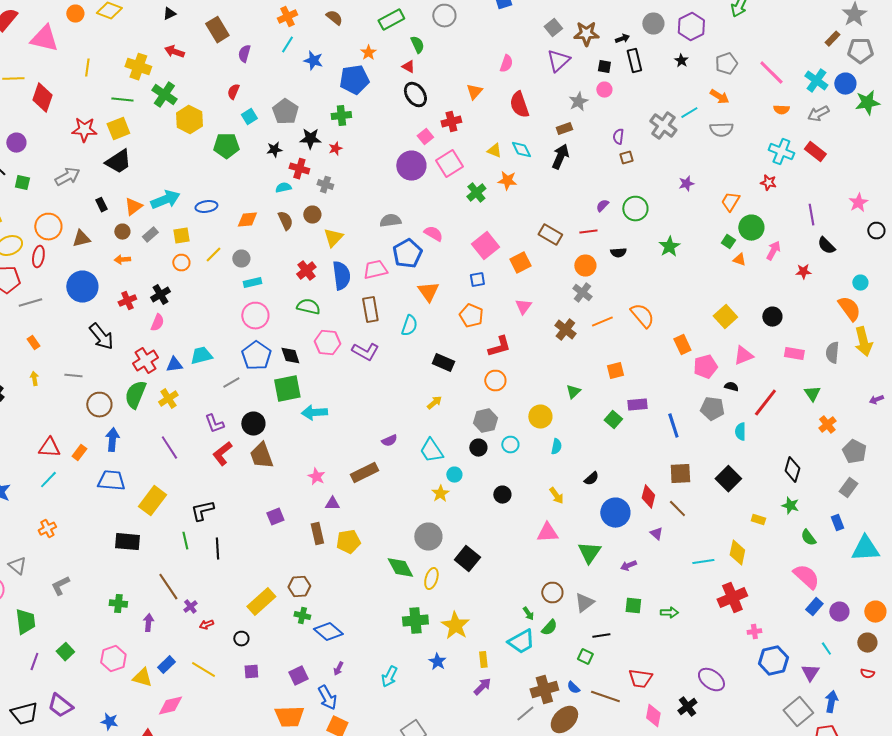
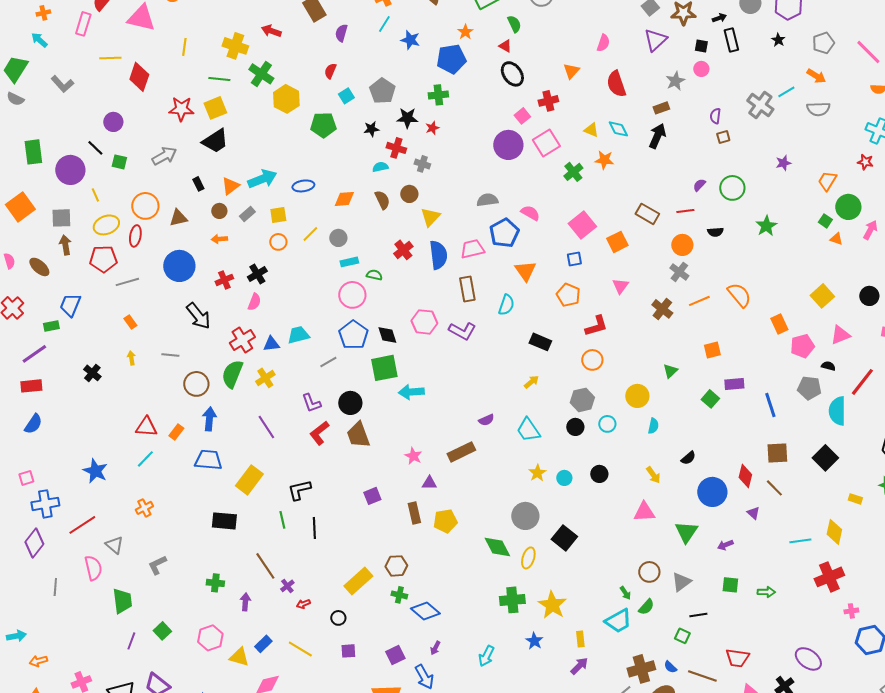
green semicircle: (308, 307) -> (374, 275), moved, size x0.7
cyan semicircle: (740, 432) -> (837, 411), size x1.6
cyan circle: (454, 475) -> (564, 478), moved

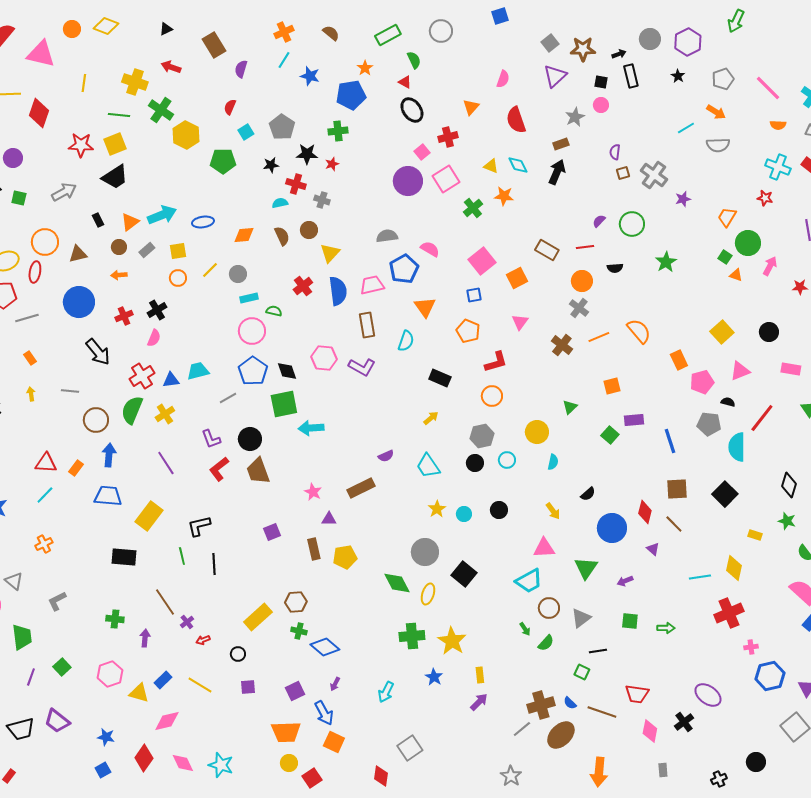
gray cross: (760, 105) -> (654, 175), moved
cyan trapezoid: (618, 621) -> (529, 581), moved

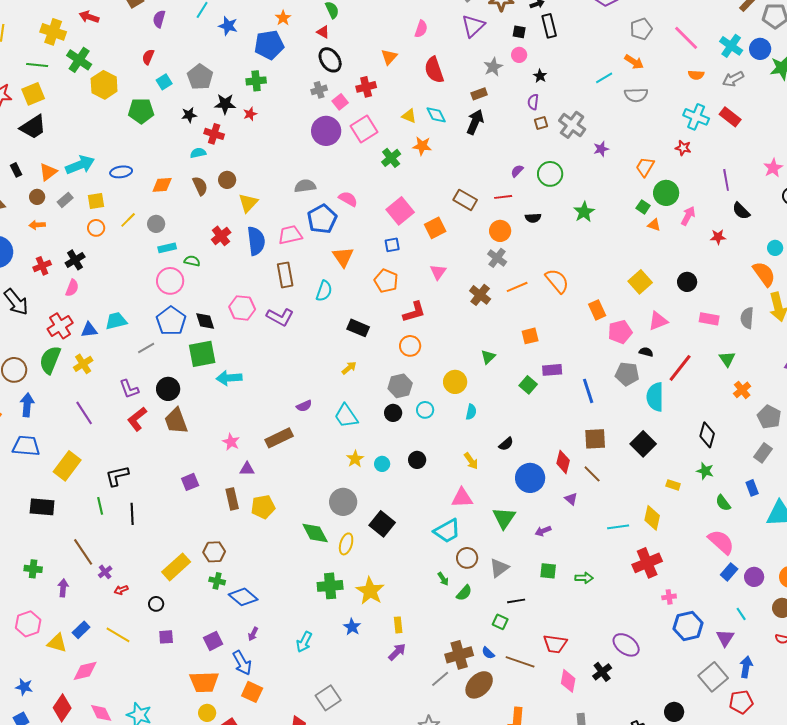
black star: (678, 76) -> (540, 76), moved
gray cross: (322, 200) -> (319, 90), moved, turned -35

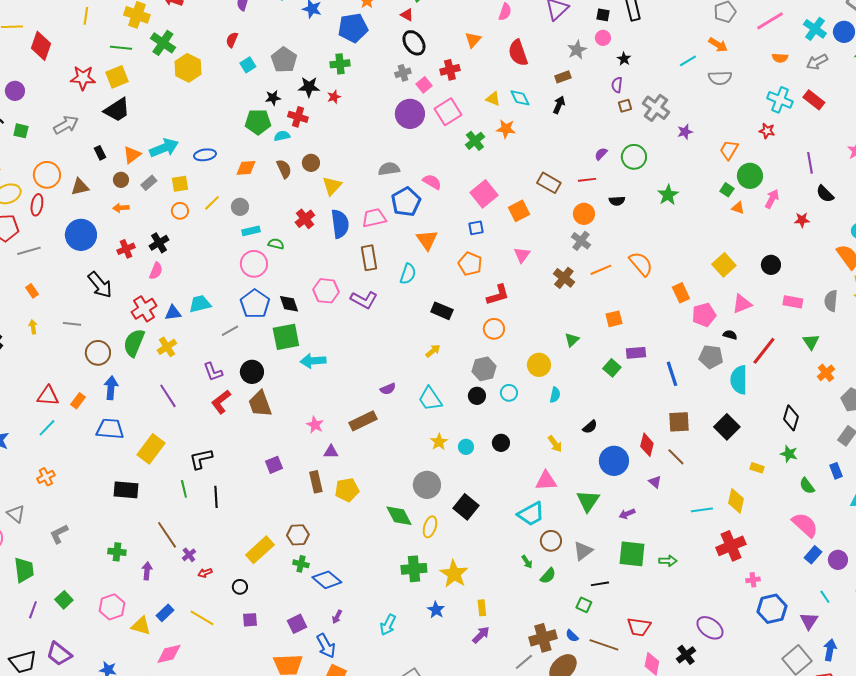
pink line: (686, 38) -> (770, 21), turned -76
green pentagon: (141, 111) -> (258, 122), moved
black arrow: (475, 122) -> (559, 105), size x0.7
green square: (548, 571) -> (632, 554), size x1.6

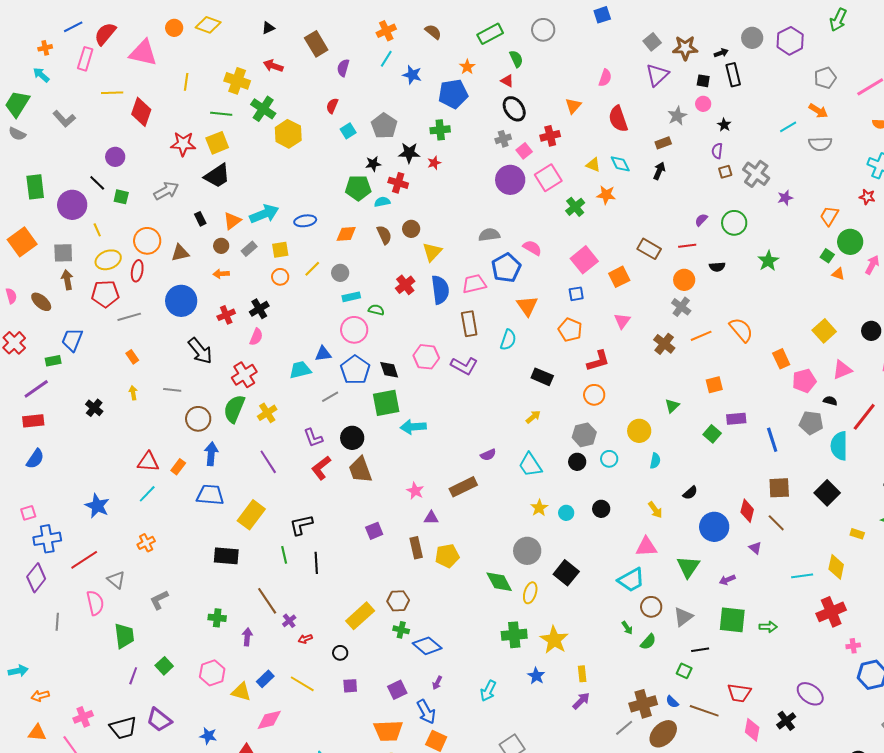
blue triangle: (173, 313) -> (323, 354), moved

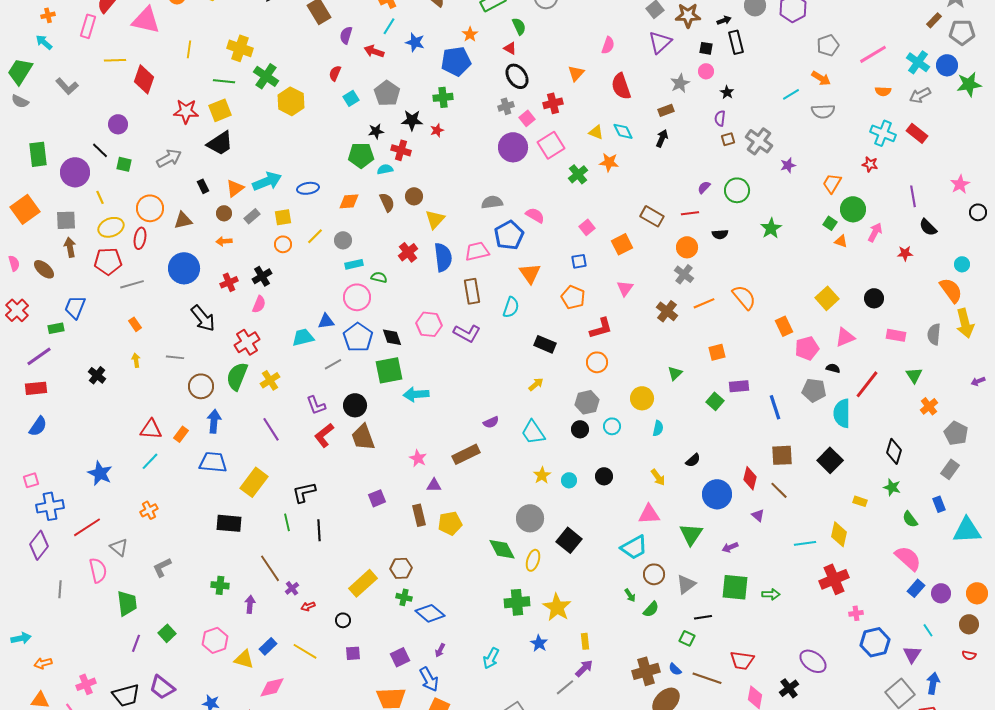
red arrow: (273, 66) -> (374, 51), moved
pink square: (584, 260) -> (587, 227), size x0.6
gray line: (624, 728) -> (565, 687), moved

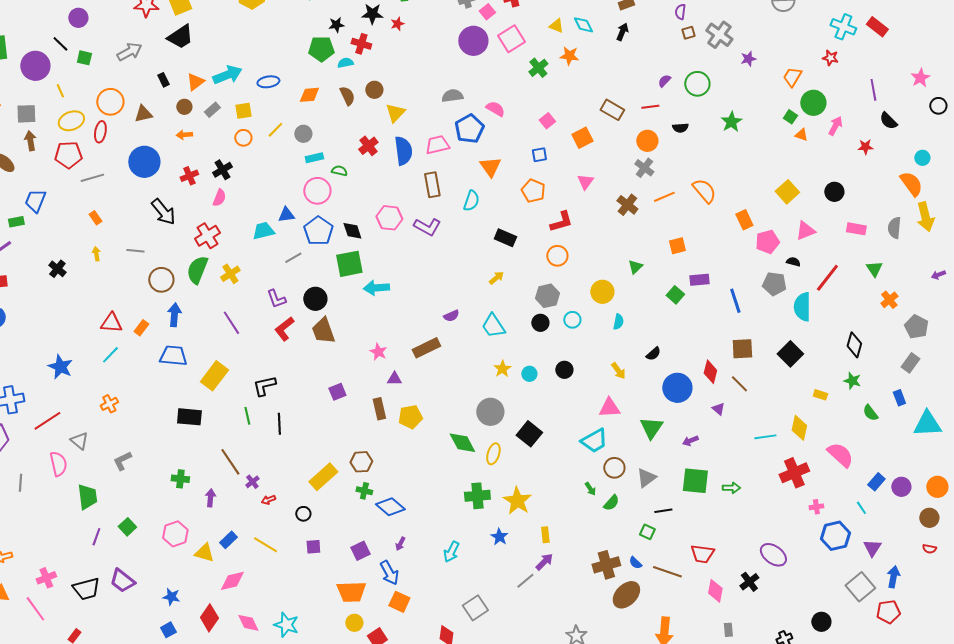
pink semicircle: (908, 558) -> (840, 455), moved
cyan line: (928, 630) -> (861, 508), moved

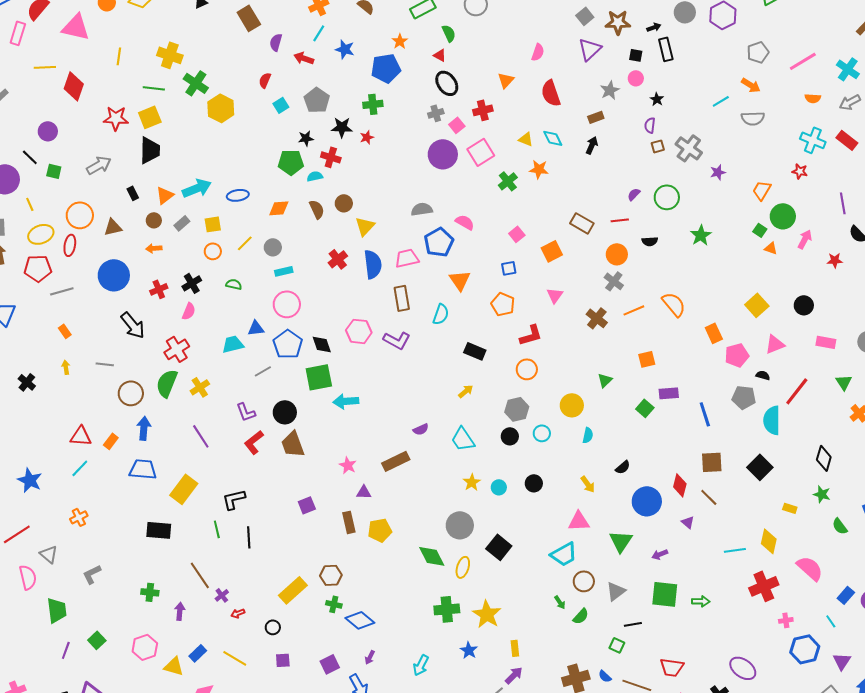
black trapezoid: (180, 37) -> (150, 150), turned -56
green semicircle: (339, 171) -> (234, 284), moved

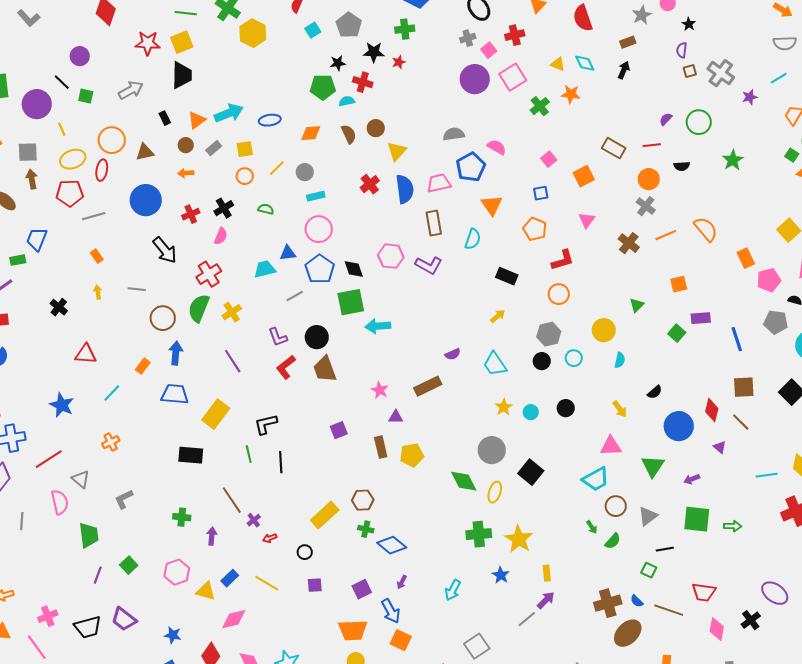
cyan line: (721, 101) -> (779, 78), moved
red triangle: (81, 436) -> (86, 354), moved

